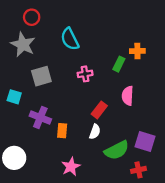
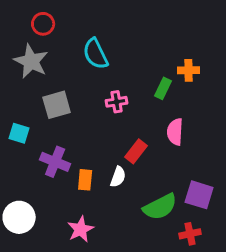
white semicircle: (95, 132) -> (118, 177), moved
pink star: (71, 167) -> (81, 229), moved

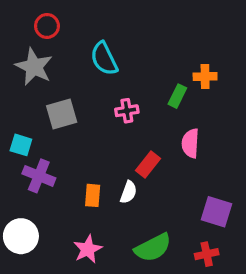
purple cross: (55, 162) -> (39, 176), moved
green semicircle: (160, 207) -> (153, 248), moved

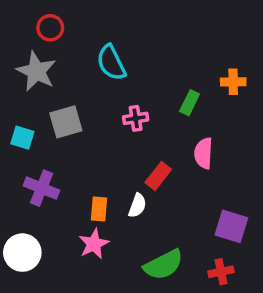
orange cross: (205, 77) -> (233, 82), moved
cyan square: (21, 145) -> (22, 138), moved
pink star: (88, 249) -> (94, 244), moved

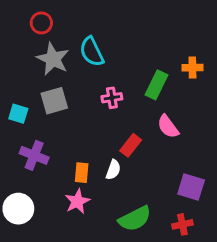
gray star: (36, 71) -> (53, 59), moved
green rectangle: (190, 103) -> (156, 85), size x1.4
pink semicircle: (204, 153) -> (168, 127), turned -40

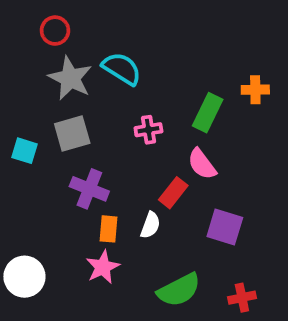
cyan semicircle: (92, 52) -> (122, 69), turned 148
pink semicircle: (168, 127) -> (202, 164), moved
purple cross: (34, 155) -> (89, 189), moved
purple square: (191, 187) -> (225, 227), moved

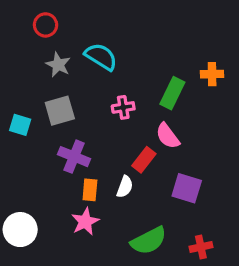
gray star: (70, 78) -> (58, 65), size x0.7

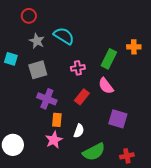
cyan square: (20, 125) -> (11, 59), moved
red rectangle: (144, 160) -> (82, 97), moved
white semicircle: (125, 187) -> (79, 131), moved

